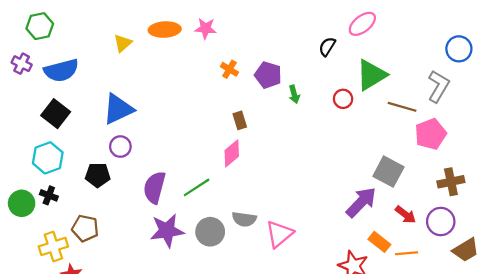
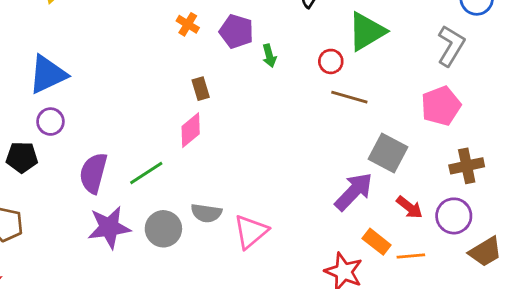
brown line: (402, 107) -> (349, 97), moved

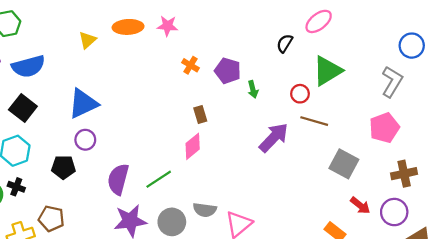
purple arrow: (354, 192) -> (274, 138), moved

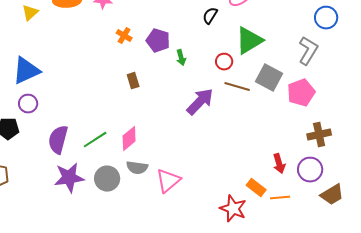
pink diamond: (193, 146) -> (129, 139), moved
gray square: (344, 164) -> (269, 78), moved
red arrow: (360, 205) -> (279, 164), turned 36

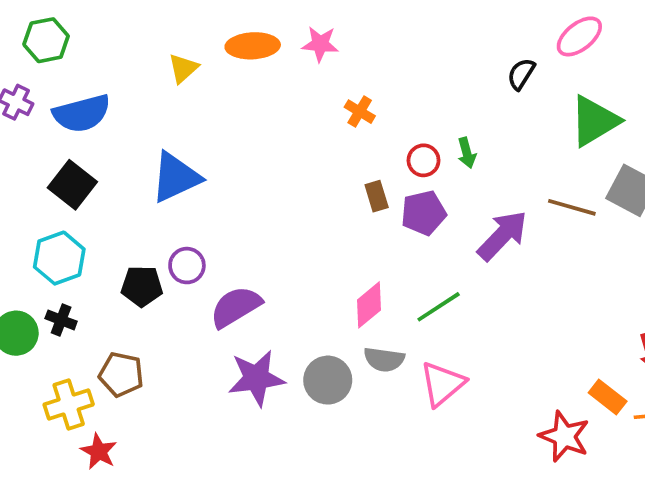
purple pentagon: (158, 41) -> (424, 213), moved, turned -30
red circle: (224, 62) -> (424, 160), moved
purple circle: (28, 104) -> (187, 266), moved
purple semicircle: (58, 140) -> (236, 307), turned 44
green line: (95, 140) -> (439, 307), moved

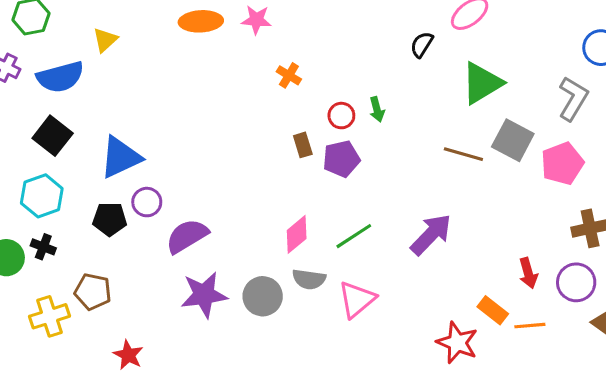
yellow triangle: (183, 68) -> (105, 40), moved
blue triangle: (176, 177) -> (121, 157), moved
purple arrow: (502, 235) -> (431, 234), moved
red star: (99, 451) -> (128, 355), moved

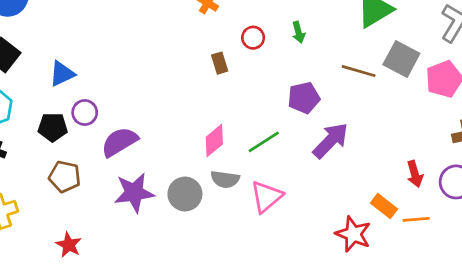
green arrow: (377, 109) -> (299, 32), moved
blue triangle: (121, 157) -> (62, 74), size x0.7
purple pentagon: (341, 159) -> (304, 98), moved
brown pentagon: (93, 292) -> (65, 177), moved

